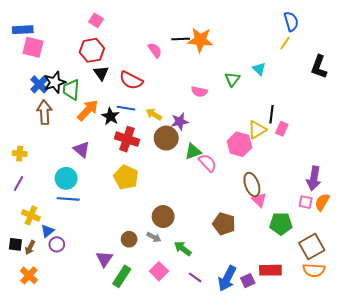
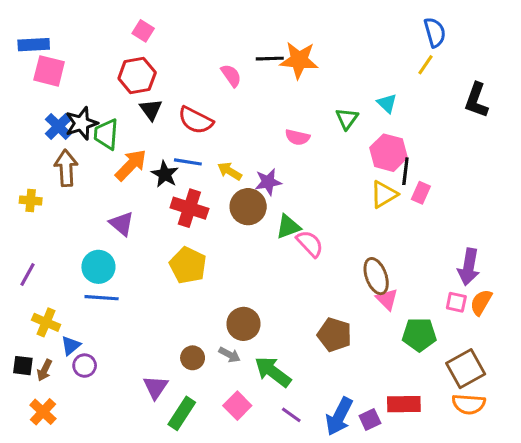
pink hexagon: (239, 144) -> (388, 153), moved
yellow cross: (20, 154) -> (31, 200), moved
green arrow: (183, 249) -> (273, 372), size x1.4

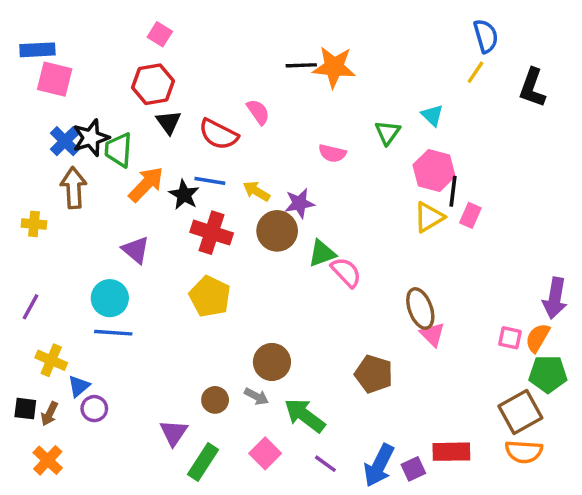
pink semicircle: (231, 76) -> (258, 112), moved
black L-shape: (476, 100) -> (532, 88), moved
purple arrow: (469, 267) -> (555, 298), moved
green pentagon: (419, 335) -> (548, 374), moved

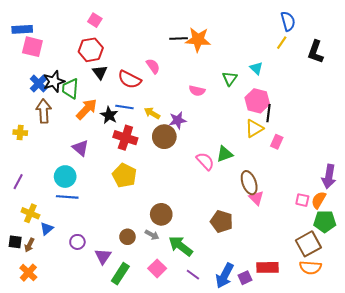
pink rectangle: (470, 215) -> (277, 142), moved
green triangle: (322, 253) -> (225, 154), moved
purple circle: (94, 409) -> (77, 242), moved

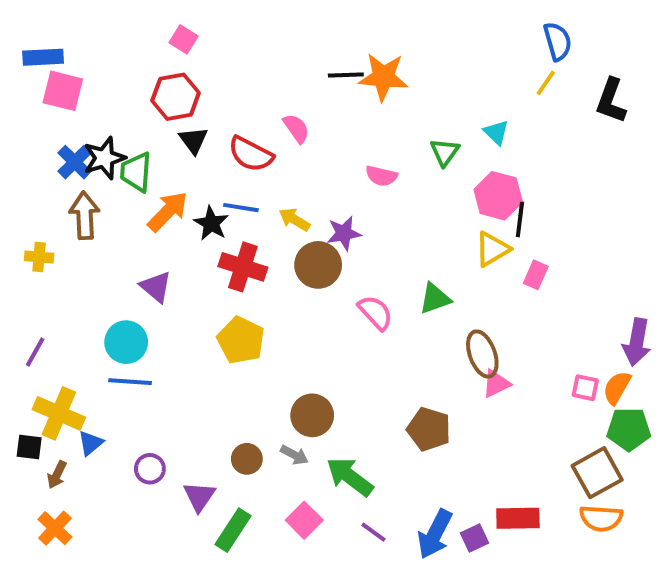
pink semicircle: (205, 161) -> (375, 312), moved
pink triangle: (256, 198) -> (496, 384), turned 49
yellow cross: (30, 213) -> (59, 413), size x1.4
black square: (15, 242) -> (29, 447), moved

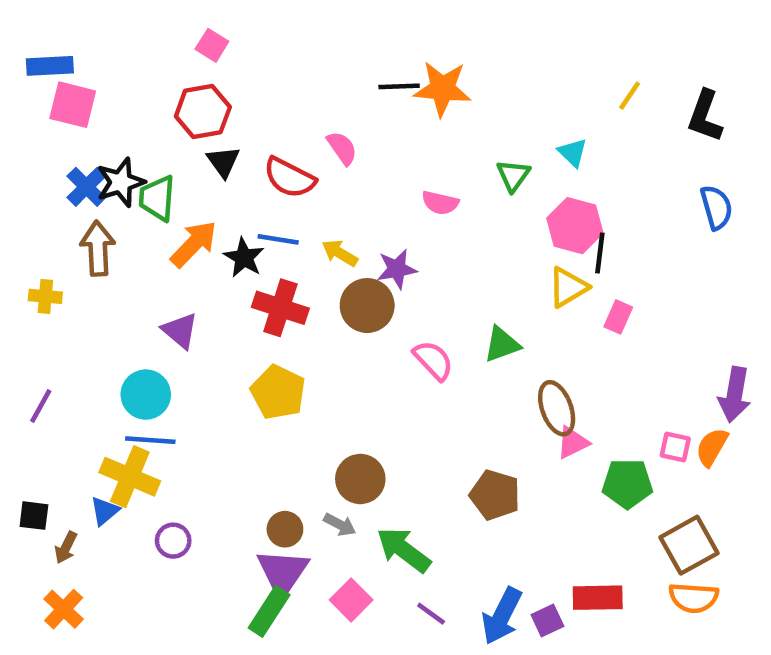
blue semicircle: (558, 41) -> (716, 207), moved
yellow cross: (59, 413) -> (130, 477), moved
green pentagon: (629, 429) -> (627, 484), moved
purple triangle: (199, 496) -> (283, 573), moved, size x1.4

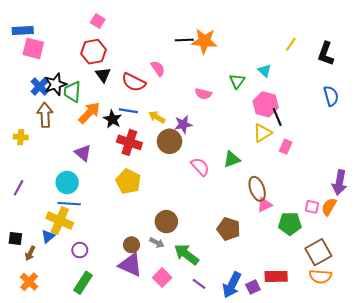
black line: (600, 253) -> (277, 117), turned -30
purple triangle: (283, 573) -> (130, 265), turned -40
green rectangle: (269, 611) -> (83, 283), moved

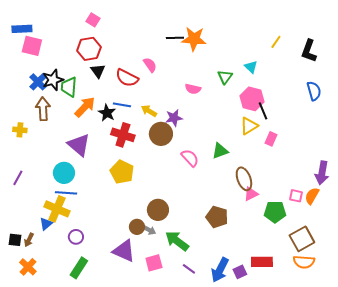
purple triangle: (83, 153) -> (79, 145), size x1.4
black square: (15, 238) -> (15, 240), moved
brown circle: (132, 245) -> (137, 227), moved
pink square: (162, 278) -> (154, 263), turned 30

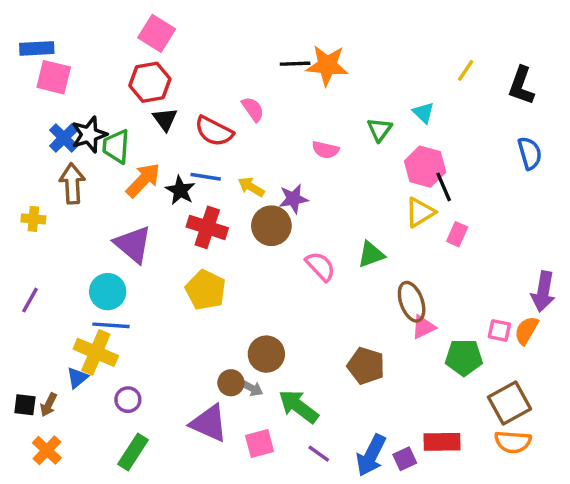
pink square: (93, 20) -> (157, 33), size x1.5

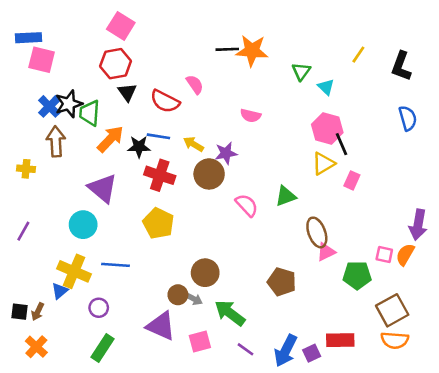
green triangle: (379, 130) -> (301, 71), moved
black star: (180, 190) -> (139, 147), turned -30
blue line: (111, 325) -> (116, 265), moved

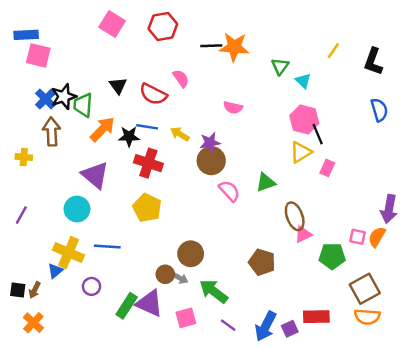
red hexagon: (116, 64) -> (163, 26), moved
brown circle: (209, 174) -> (211, 161), moved
green rectangle: (103, 348) -> (127, 306), moved

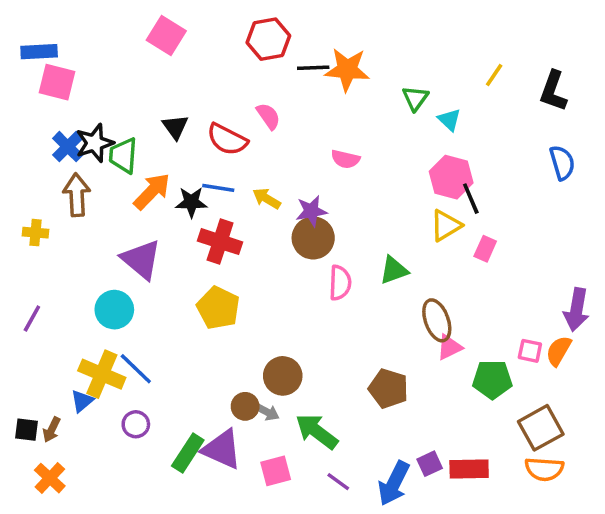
red hexagon: (163, 26) -> (268, 39), moved
pink semicircle: (229, 191) -> (340, 283), turned 45
blue line: (107, 246) -> (136, 369), moved, turned 40
purple square: (290, 329) -> (430, 464), moved

